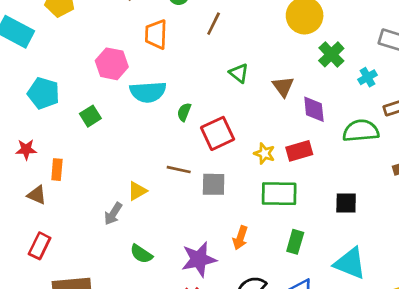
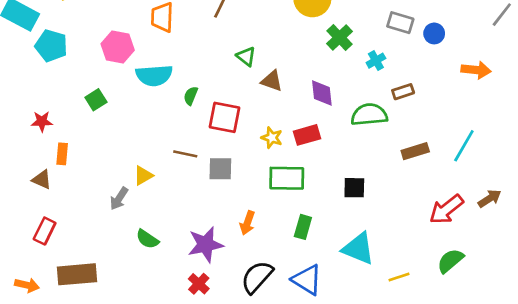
brown triangle: (283, 87) -> (272, 81), moved, turned -35
cyan pentagon: (44, 93) -> (51, 46), moved
red square: (218, 133) -> (224, 117), turned 36
red star: (26, 149) -> (42, 121), moved

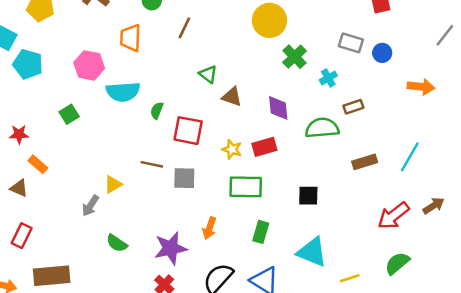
orange rectangle: (62, 154) -> (38, 164), turned -54

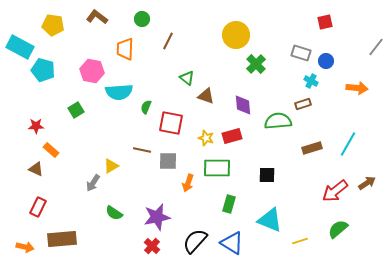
cyan cross: (328, 78) -> (311, 81), moved, turned -32
orange arrow: (209, 228) -> (188, 183), moved

